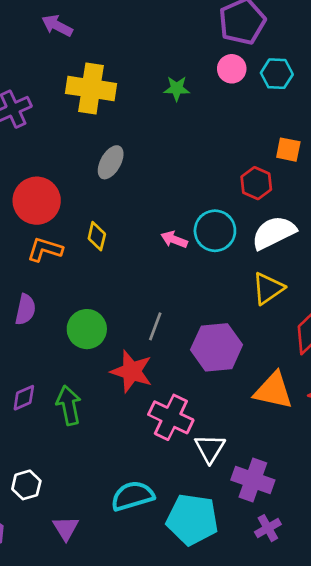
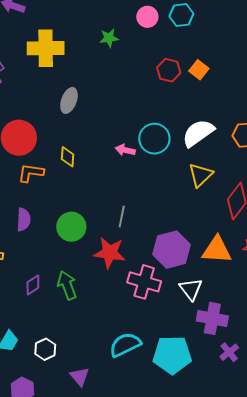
orange square: (288, 150) -> (199, 70), turned 36
red hexagon: (256, 183) -> (169, 70), moved
purple hexagon: (217, 347) -> (172, 250), moved
white triangle: (210, 449) -> (191, 289), moved

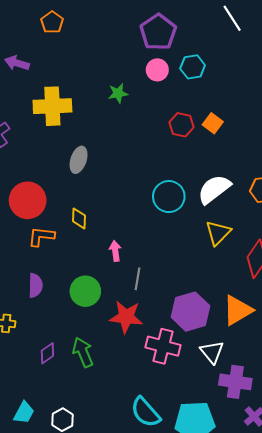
pink arrow: (125, 150) -> (115, 251), moved, turned 72
orange triangle: (217, 250) -> (238, 310), turned -32
cyan semicircle: (125, 345) -> (145, 412), turned -104

